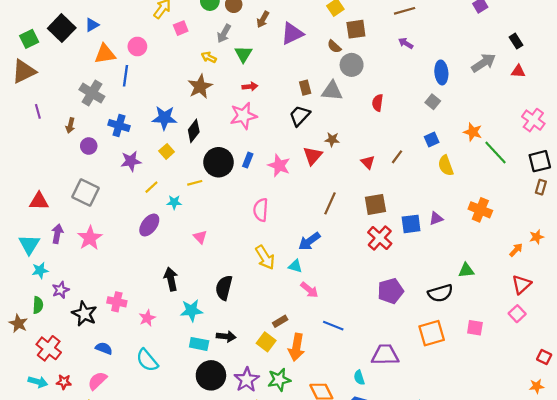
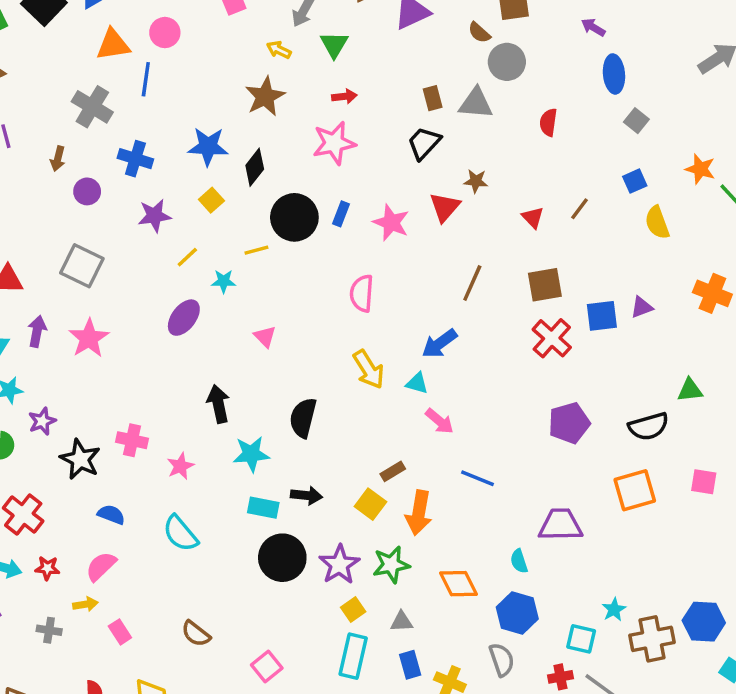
blue ellipse: (441, 72) -> (614, 74), moved

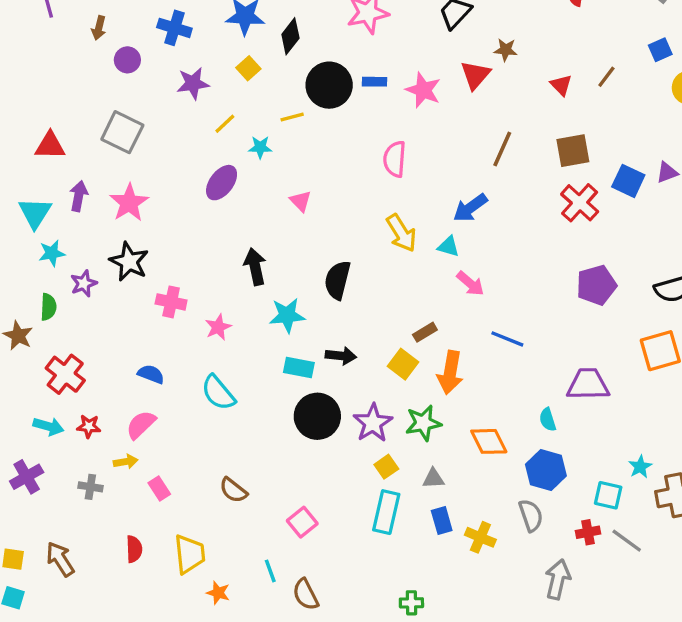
blue rectangle: (341, 214) -> (375, 82), turned 70
blue square: (602, 316) -> (628, 181), turned 32
black star: (80, 459) -> (129, 262), moved

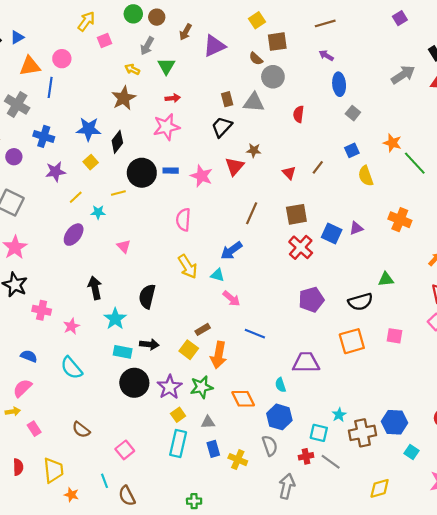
cyan star: (287, 315) -> (115, 319), turned -30

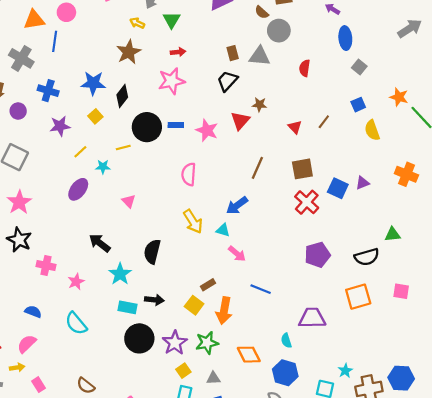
black arrow: (95, 288) -> (100, 243), turned -40

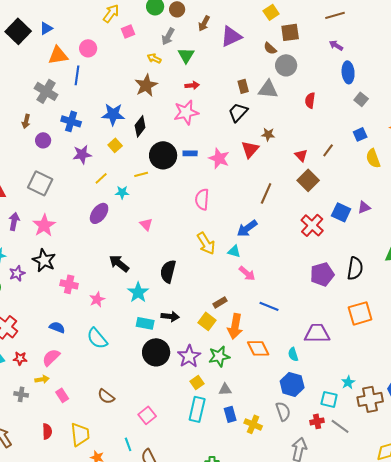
brown square: (302, 169) -> (308, 180), moved, turned -35
black semicircle: (367, 257) -> (355, 268), moved, turned -65
orange diamond: (249, 355) -> (258, 348), moved

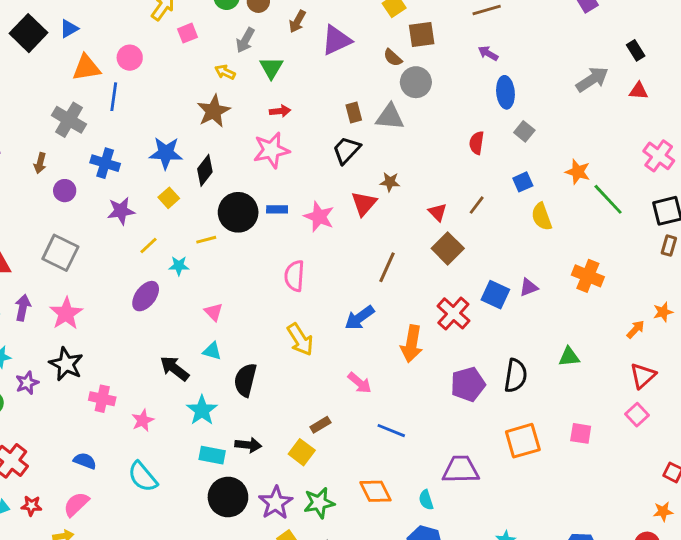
red semicircle: (310, 100) -> (477, 143), moved
cyan triangle: (234, 251) -> (212, 351), moved
orange arrow: (235, 326) -> (412, 344), moved

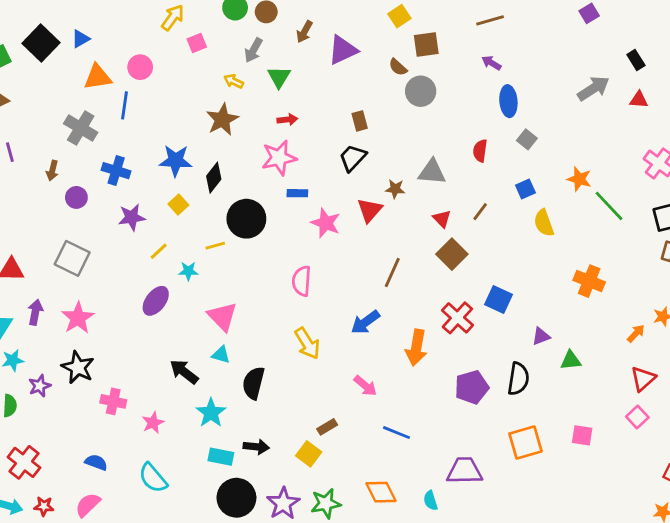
gray triangle: (390, 117) -> (432, 172), moved
blue rectangle: (277, 209) -> (297, 193), moved
purple triangle: (529, 287) -> (541, 336), moved
pink triangle: (214, 312) -> (222, 316), size x1.6

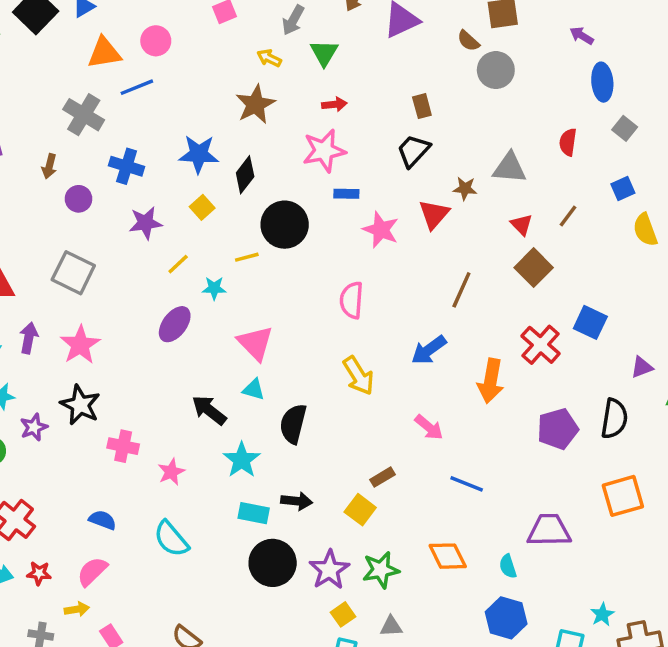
blue line: (125, 105) -> (137, 87), turned 60

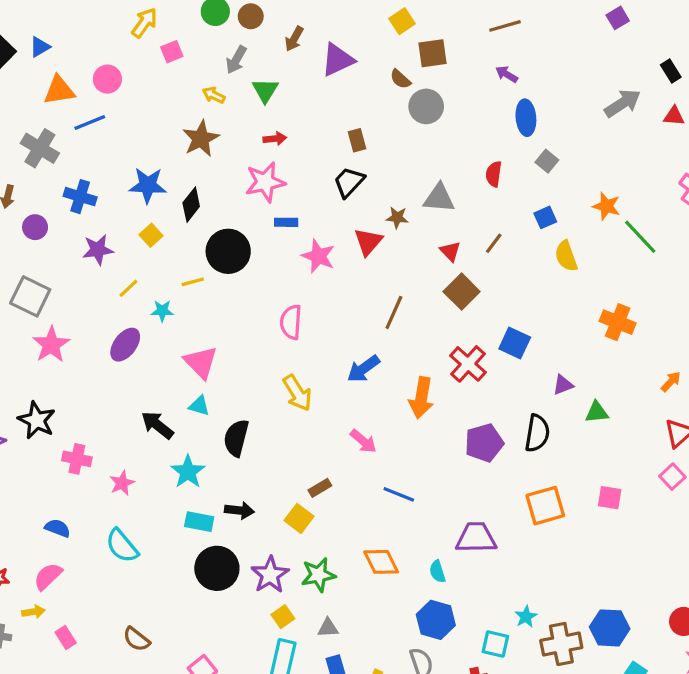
pink star: (80, 345) -> (51, 345), moved

